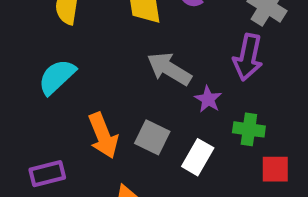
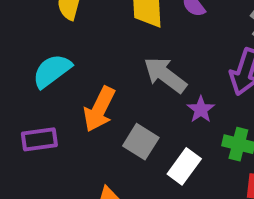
orange arrow: (103, 136) -> (99, 109), moved, turned 42
purple rectangle: (47, 174) -> (39, 139), moved

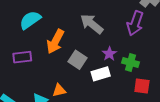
purple star: (201, 110) -> (109, 54), moved
white rectangle: (184, 166) -> (101, 74), turned 36

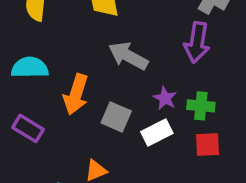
cyan semicircle: (30, 20) -> (30, 68), turned 45
purple rectangle: (22, 57) -> (28, 128), turned 48
red square: (142, 86) -> (208, 145), moved

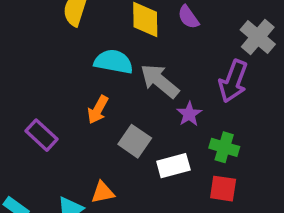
cyan semicircle: (30, 68) -> (114, 62), moved
orange arrow: (76, 94) -> (98, 110), size x0.7
purple star: (165, 98) -> (189, 114), moved

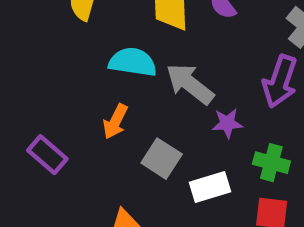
purple star: (189, 114) -> (227, 123), turned 30

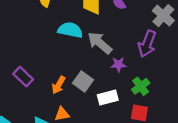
orange arrow: (115, 121) -> (59, 85), moved
green cross: (271, 163) -> (141, 86), turned 36

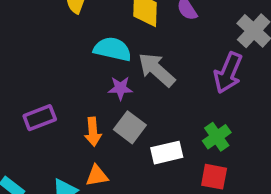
purple star: (118, 64) -> (120, 88), moved
purple rectangle: (23, 77) -> (40, 118), turned -66
orange arrow: (59, 85) -> (93, 132), turned -36

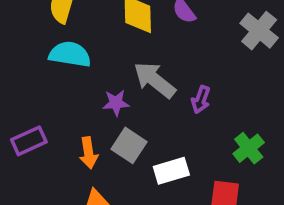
cyan semicircle: (113, 49) -> (70, 54), moved
purple arrow: (228, 73) -> (201, 100), moved, size x0.6
green cross: (217, 137) -> (249, 148), moved

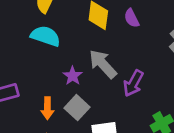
purple arrow: (201, 100) -> (133, 83), size x1.4
purple star: (116, 103) -> (73, 76), turned 30

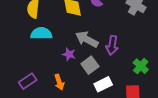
gray square: (77, 108) -> (90, 65), moved, turned 30

